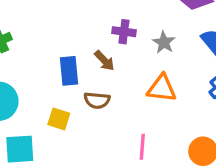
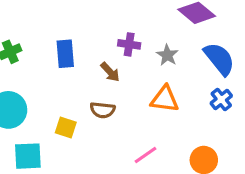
blue rectangle: (69, 71) -> (65, 54), moved
pink line: (142, 147) -> (146, 155), turned 50

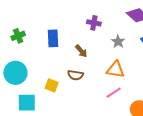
purple cross: (129, 44) -> (94, 23), moved
pink line: (146, 155) -> (114, 93), moved

